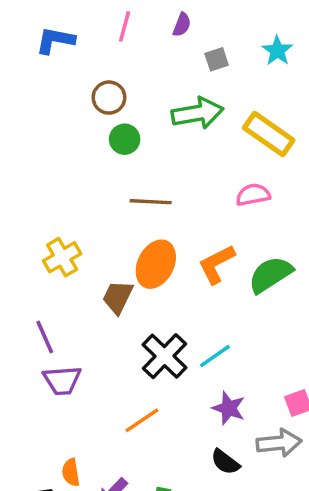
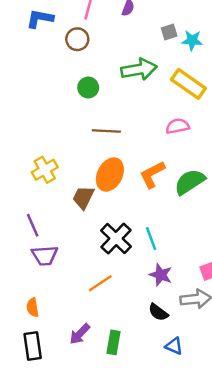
cyan star: (277, 51) -> (192, 40), moved, turned -30
gray square: (217, 59) -> (169, 32), moved
brown circle: (109, 98) -> (77, 39), moved
cyan line: (215, 356) -> (151, 239), turned -75
orange semicircle: (71, 472) -> (33, 307), moved

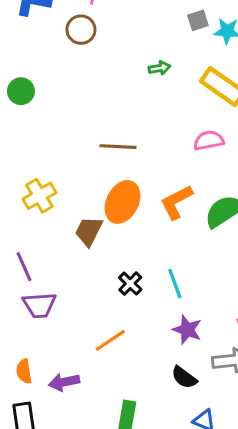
green arrow: (139, 69) -> (159, 68), size x0.5
green circle: (88, 88) -> (21, 91), moved
black cross: (116, 239) -> (130, 284), size x0.6
purple arrow: (80, 334) -> (64, 382), moved, turned 35

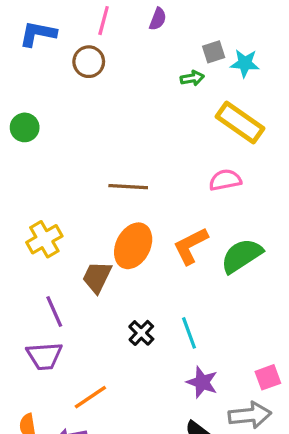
green arrow: (159, 68) -> (192, 78), moved
purple line: (24, 267) -> (54, 312), moved
orange line: (110, 340) -> (90, 397), moved

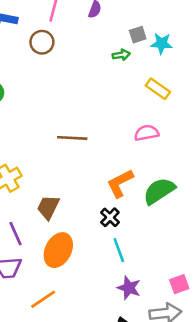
yellow rectangle: (240, 123) -> (158, 89), size x0.7
orange ellipse: (133, 246) -> (58, 250), moved
black cross: (141, 333) -> (110, 217), moved

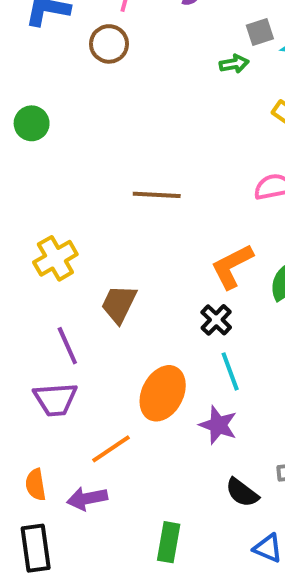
orange ellipse: (58, 250) -> (163, 393), moved
purple star: (129, 288) -> (218, 425), moved

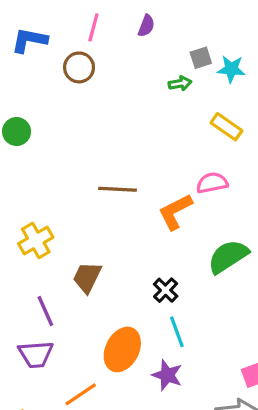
orange L-shape: (232, 266) -> (175, 212), moved

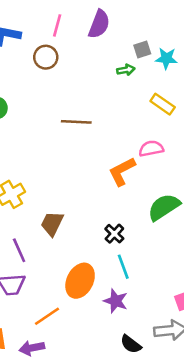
purple semicircle: (146, 26) -> (99, 24), size x1.6
brown line: (117, 189) -> (76, 122), moved

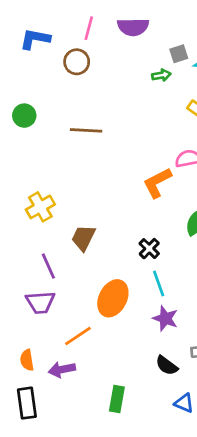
purple semicircle: (99, 24) -> (133, 27), turned 68
brown line: (76, 122) -> (86, 130), moved
purple star: (116, 301) -> (165, 318), moved

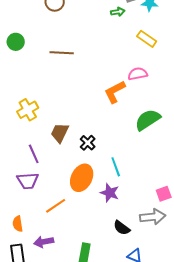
black cross: (149, 249) -> (88, 143), moved
purple star: (165, 318) -> (110, 193), moved
purple arrow: (62, 369) -> (44, 242), moved

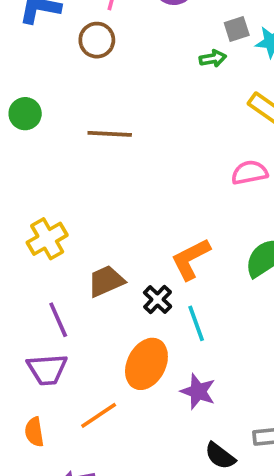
orange L-shape: (115, 92) -> (191, 259), moved
brown trapezoid: (60, 133) -> (106, 281), turned 40
cyan line: (116, 167) -> (196, 323), moved
orange semicircle: (18, 224) -> (34, 432), moved

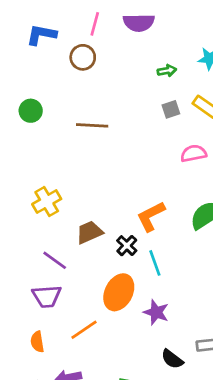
gray square: (237, 29) -> (171, 109), moved
purple line: (58, 320) -> (55, 260), turned -30

